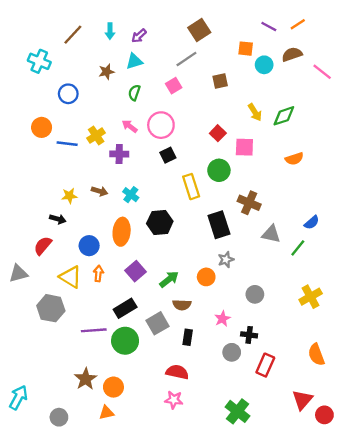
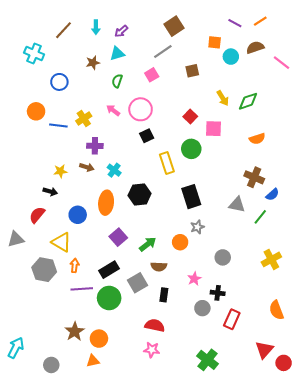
purple cross: (119, 154) -> (95, 146), moved
brown cross: (249, 203) -> (254, 177), moved
orange arrow: (98, 273) -> (75, 266), moved

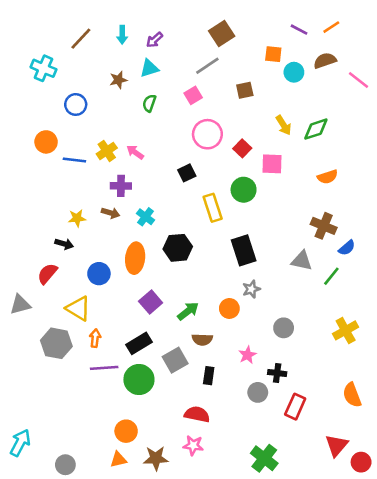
pink circle: (141, 109) -> (207, 134), moved
pink arrow: (113, 110) -> (135, 152), moved
brown star: (75, 331) -> (156, 458), moved, turned 30

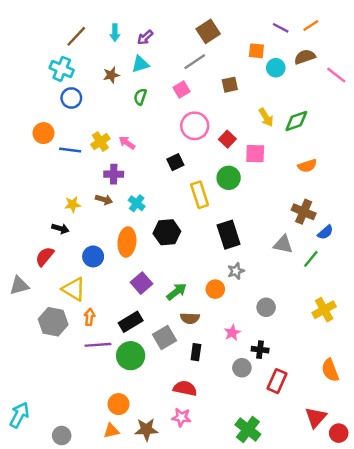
cyan cross: (43, 68) -> (62, 69), moved

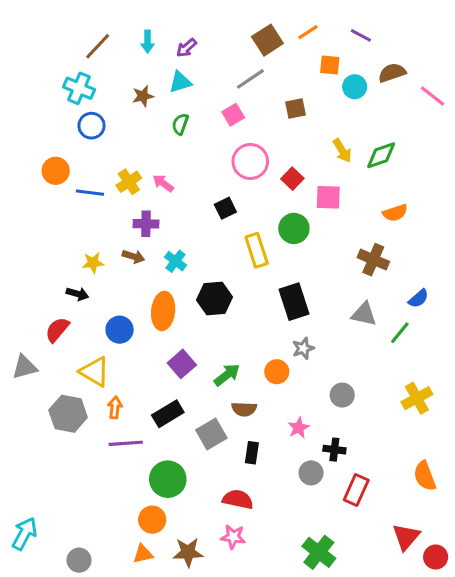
orange line: (311, 25) -> (308, 32), moved
brown cross: (304, 212) -> (373, 260), moved
green circle: (131, 356) -> (168, 479), moved

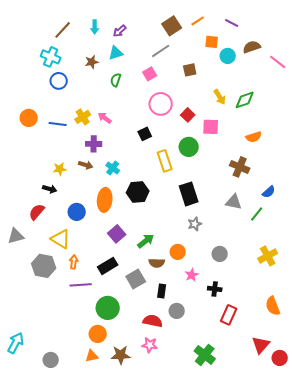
orange circle: (56, 171) -> (29, 118), moved
orange circle: (277, 372) -> (178, 252), moved
gray circle: (311, 473) -> (177, 311), moved

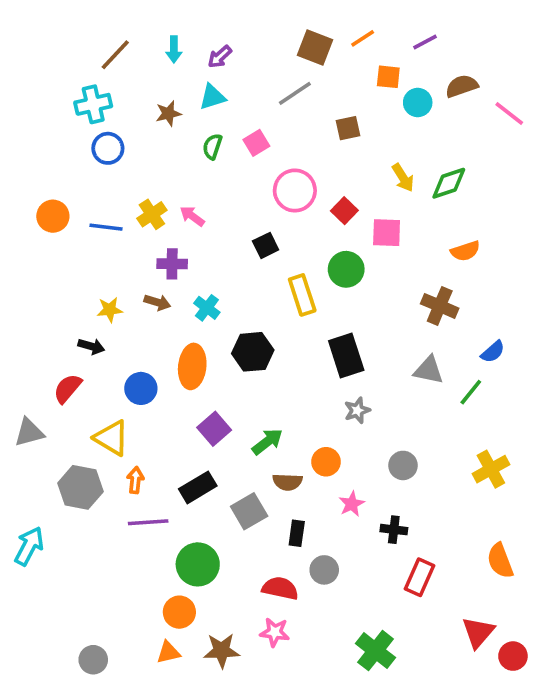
purple line: (232, 23) -> (425, 42), turned -56
brown square: (172, 26) -> (315, 48), turned -36
cyan cross: (51, 57) -> (93, 104), turned -36
pink square: (150, 74) -> (256, 143), moved
cyan arrow: (16, 343) -> (29, 546), moved

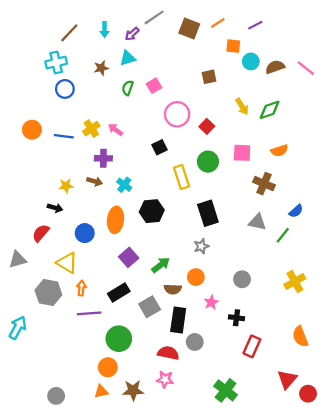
brown semicircle: (462, 86) -> (275, 67), moved
gray line: (295, 93) -> (154, 17), moved
pink square: (387, 233) -> (242, 153), moved
gray star: (357, 410) -> (201, 246), moved
black rectangle: (297, 533) -> (178, 320), size x1.6

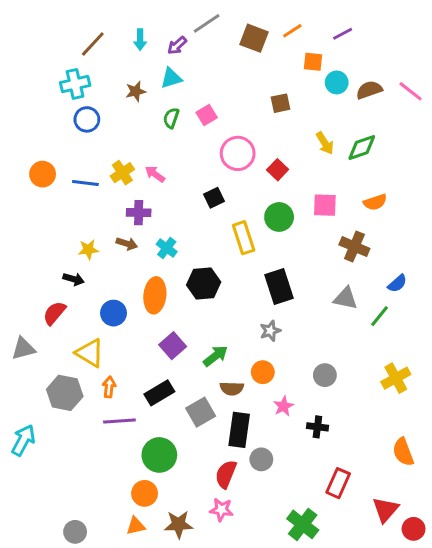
red rectangle: (252, 346) -> (338, 483), moved
red semicircle: (168, 353) -> (226, 474), turned -80

